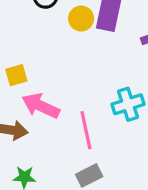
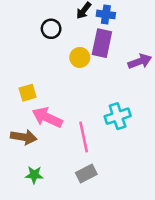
yellow circle: (81, 19) -> (80, 57), moved

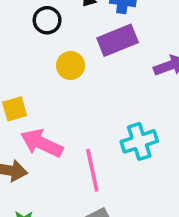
purple rectangle: (102, 43) -> (118, 40), turned 56
yellow circle: (80, 57) -> (71, 65), moved

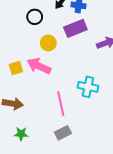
cyan cross: (139, 141) -> (88, 87), turned 30
pink arrow: (42, 143) -> (39, 66), moved

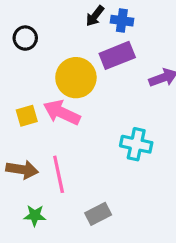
black circle: (35, 17) -> (25, 38), moved
yellow circle: (48, 43) -> (76, 78), size x1.6
pink line: (61, 104) -> (59, 174), moved

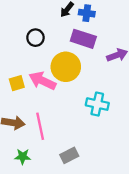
black circle: (25, 38) -> (35, 38), moved
purple rectangle: (117, 55) -> (83, 39), turned 40
yellow circle: (76, 78) -> (66, 67), moved

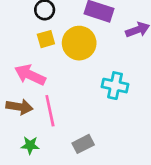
pink arrow: (42, 81) -> (30, 75), moved
yellow square: (17, 83) -> (46, 39), moved

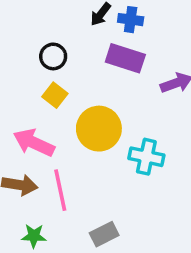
yellow square: (46, 39) -> (55, 95), turned -36
yellow circle: (79, 43) -> (99, 129), moved

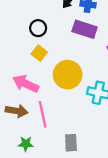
gray rectangle: (104, 234) -> (71, 143), turned -66

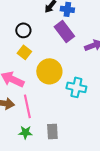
purple rectangle: (85, 29) -> (64, 31), turned 35
green star: (26, 144) -> (25, 132), moved

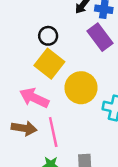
yellow square: (24, 52) -> (49, 64), size x1.6

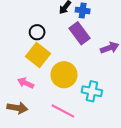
pink arrow: (34, 98) -> (26, 83), size x0.7
pink line: (53, 132) -> (63, 111), moved, turned -50

